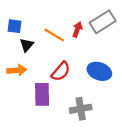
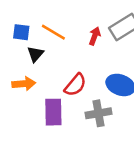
orange line: (54, 35) -> (53, 32), moved
gray cross: (81, 109) -> (98, 113), moved

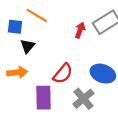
orange line: (53, 32) -> (37, 15), moved
gray cross: (98, 113) -> (83, 99), turned -30

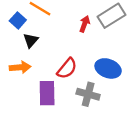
blue square: (15, 27) -> (18, 20), turned 35
gray cross: (83, 99) -> (88, 94), turned -35

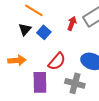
blue square: (18, 20) -> (44, 32), moved
black triangle: (31, 40) -> (25, 29), moved

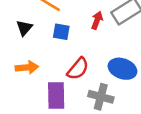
black triangle: (25, 29) -> (24, 28), moved
blue square: (44, 32) -> (61, 32), turned -32

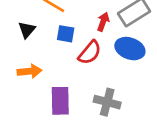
red semicircle: (78, 69) -> (90, 53), moved
blue ellipse: (122, 69) -> (130, 49), moved

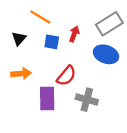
red arrow: (103, 22) -> (74, 34), moved
red semicircle: (90, 53) -> (66, 76), moved

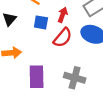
red semicircle: (66, 76) -> (63, 38), moved

